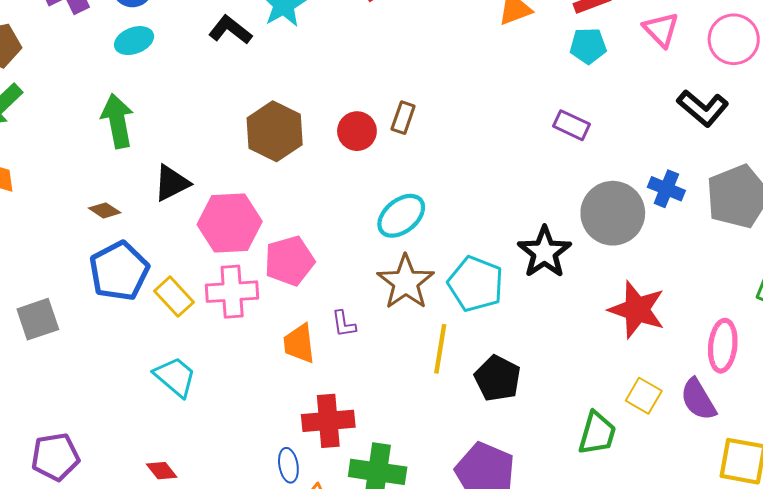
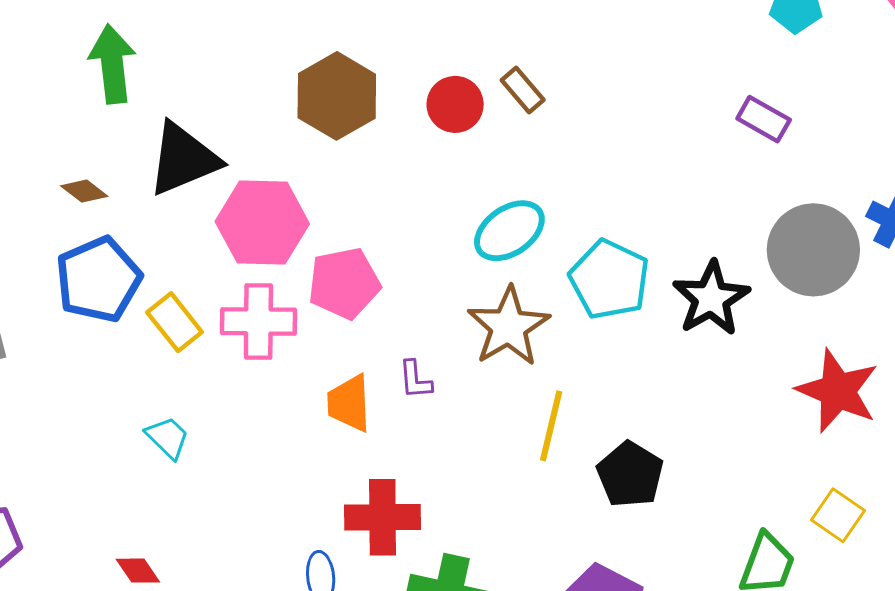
brown rectangle: (403, 118) -> (523, 90), turned -64
black triangle: (172, 183) -> (183, 159), size x1.4
cyan pentagon: (476, 284) -> (609, 280), moved
cyan trapezoid: (175, 377) -> (168, 437), size x0.7

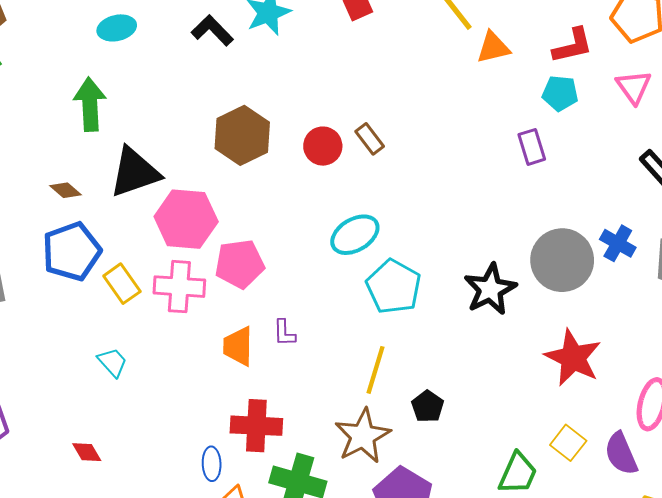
purple rectangle: (764, 119) -> (532, 147), moved, turned 40
cyan pentagon: (609, 280) -> (394, 287), moved
brown star: (509, 327) -> (363, 436), moved
black pentagon: (630, 474) -> (428, 406), size x0.7

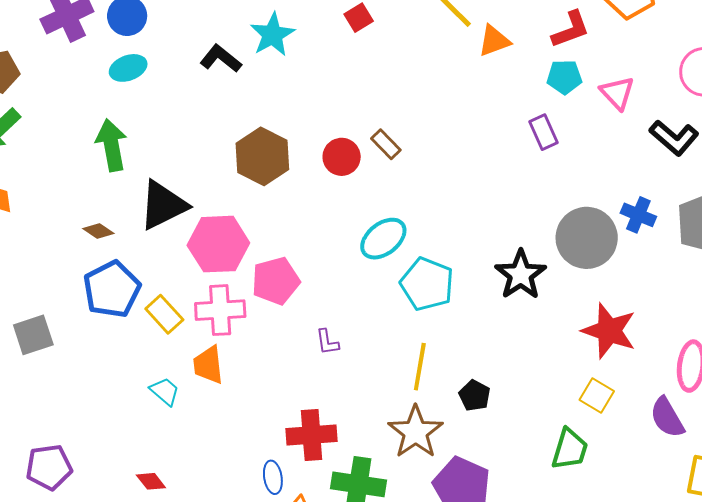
pink triangle: (634, 87) -> (617, 93), moved
orange trapezoid: (238, 346) -> (208, 365), moved
yellow square: (568, 443) -> (597, 396), moved

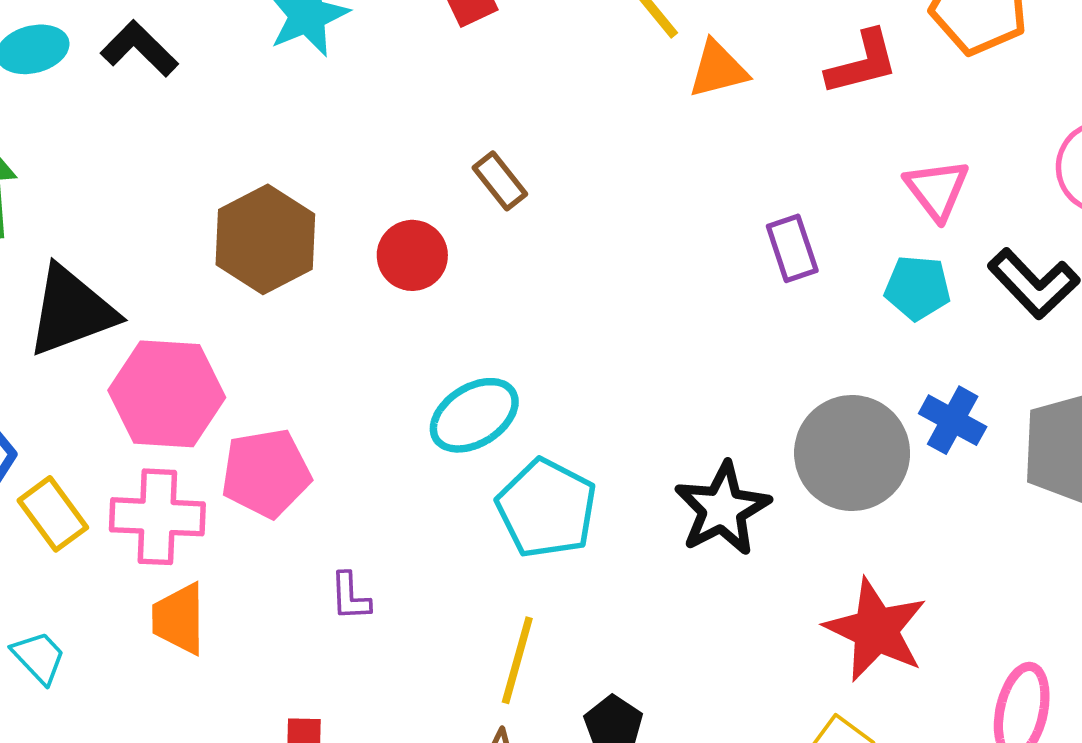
black L-shape: (221, 59) -> (139, 49), moved
cyan pentagon: (564, 77) -> (917, 288), moved
brown rectangle: (386, 144) -> (500, 181), moved
orange trapezoid: (208, 365) -> (179, 619), moved

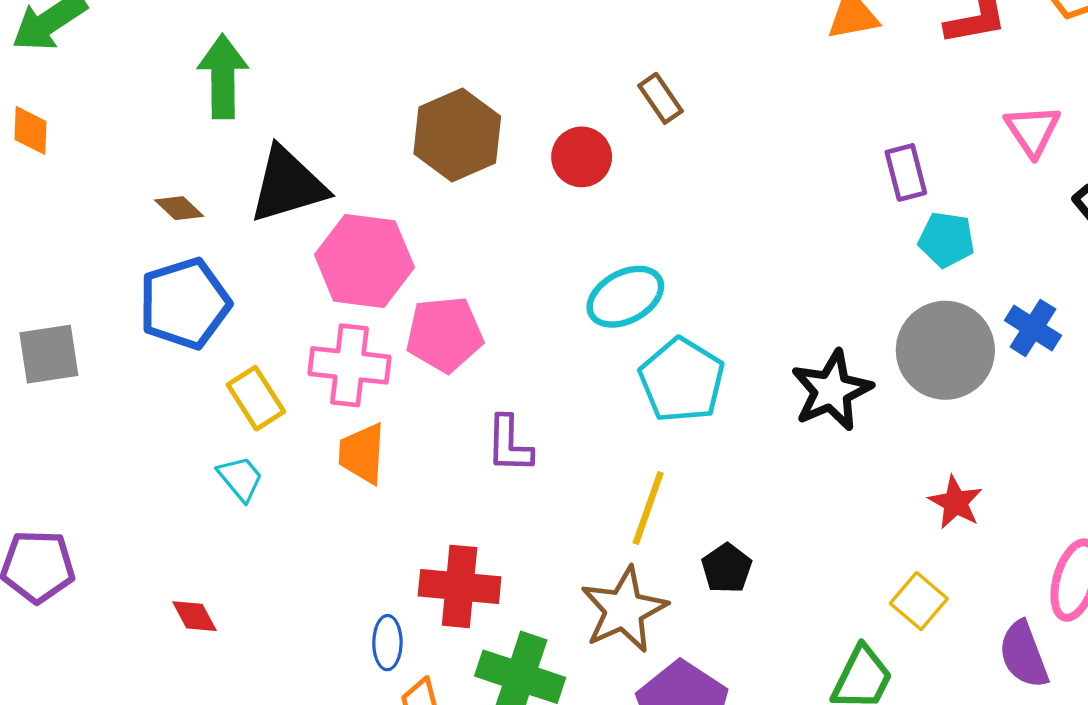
cyan pentagon: (917, 288) -> (947, 240), moved
yellow rectangle: (53, 514) -> (256, 398), moved
purple L-shape: (350, 597) -> (509, 444), size x1.4
red star: (876, 630) -> (956, 502), size x0.6

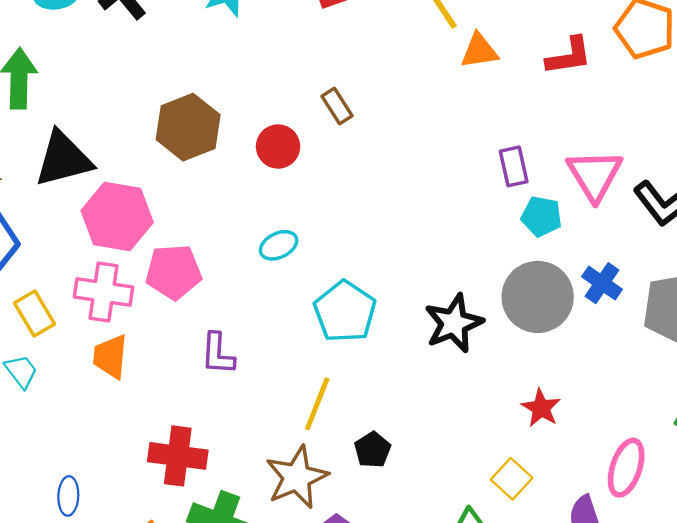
pink triangle: (1033, 130) -> (595, 175), moved, size x1.4
cyan ellipse: (625, 297) -> (279, 245), moved, size x0.7
blue ellipse: (387, 643) -> (68, 496), moved

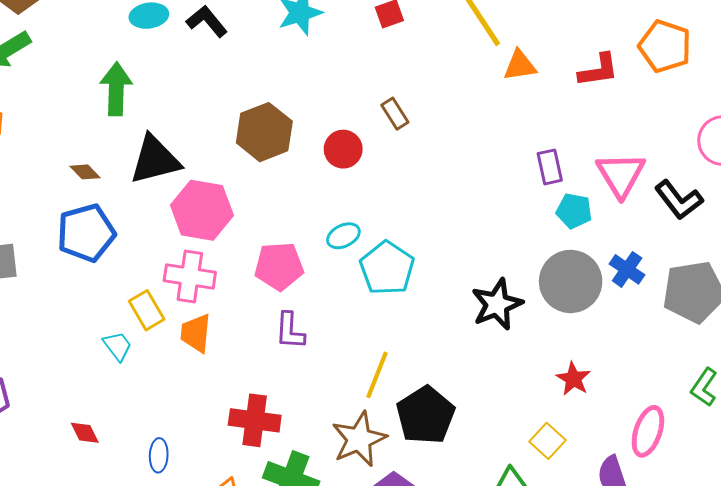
pink pentagon: (173, 272) -> (279, 266), moved
cyan pentagon: (345, 312) -> (387, 268), moved
yellow rectangle: (34, 313) -> (147, 310), moved
black pentagon: (373, 450) -> (426, 415), size x1.8

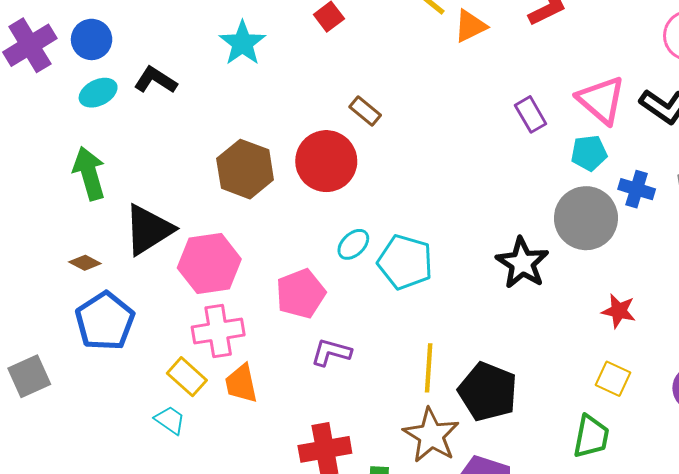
red circle: (343, 149) -> (326, 161), size x1.6
cyan pentagon: (574, 211) -> (589, 153), moved
purple L-shape: (290, 331) -> (331, 352), turned 120

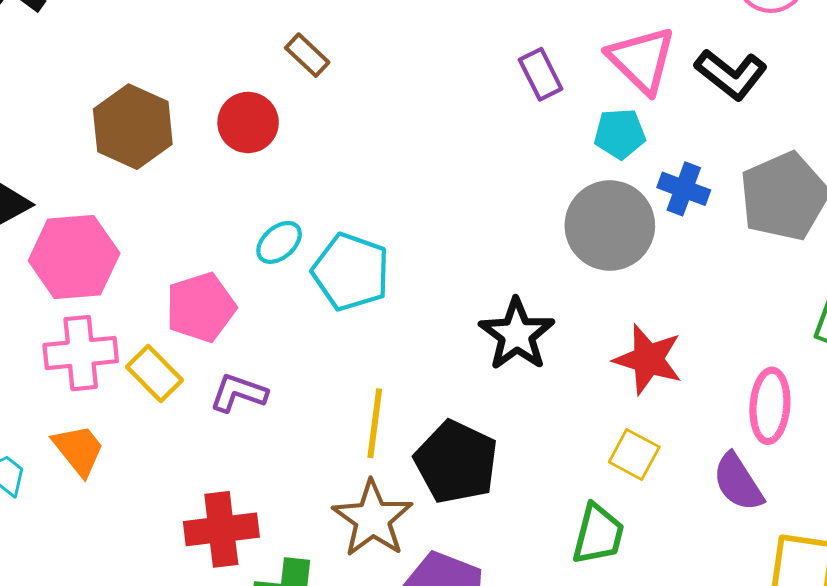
red circle: (326, 161) -> (248, 122), size x0.7
black star: (522, 263) -> (517, 334), moved
red star: (619, 311) -> (648, 359), size x1.4
yellow rectangle: (187, 377) -> (154, 373), moved
orange trapezoid: (241, 384) -> (79, 450), moved, turned 150

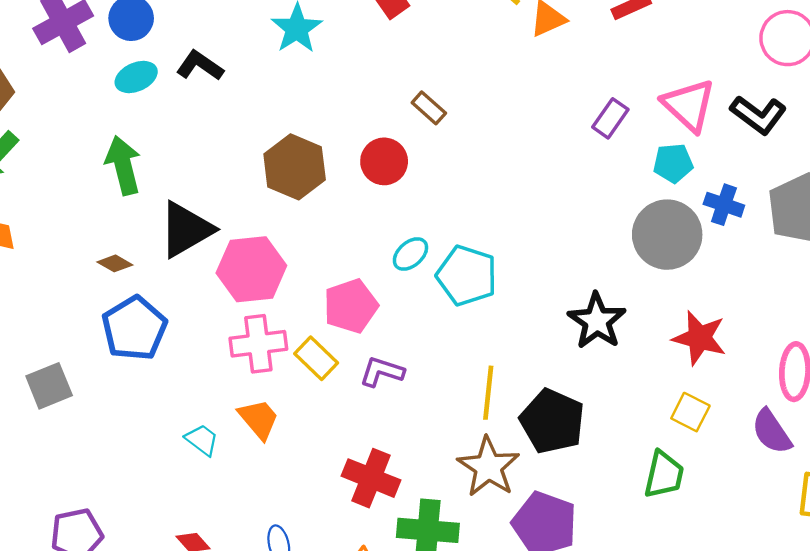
purple rectangle: (541, 74) -> (610, 118), turned 63
red cross: (221, 529) -> (371, 478), turned 30

